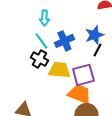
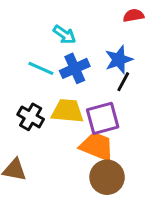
cyan arrow: (44, 18) -> (64, 35), moved, turned -56
cyan line: (41, 41) -> (41, 68), turned -30
black cross: (39, 59) -> (31, 117), moved

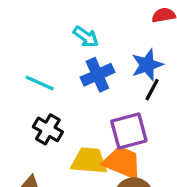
cyan line: (41, 68) -> (40, 83), moved
yellow trapezoid: (67, 111) -> (89, 161), moved

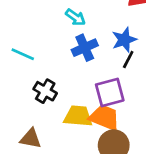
cyan line: (40, 83) -> (23, 54), moved

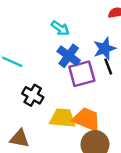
blue cross: (85, 48) -> (69, 56), turned -30
black line: (128, 60) -> (108, 67), turned -49
purple square: (110, 92) -> (82, 74), moved

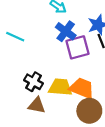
black cross: (33, 95) -> (33, 82), moved
brown triangle: (20, 138) -> (37, 105), moved

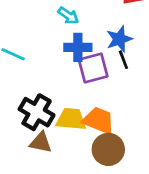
blue cross: (66, 31) -> (78, 47), turned -36
black cross: (33, 82) -> (37, 112), size x1.4

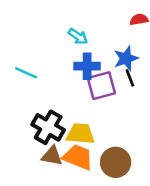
orange trapezoid: (99, 120) -> (78, 157), moved

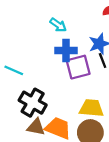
cyan line: (26, 73) -> (14, 70), moved
yellow trapezoid: (81, 134) -> (91, 108), moved

